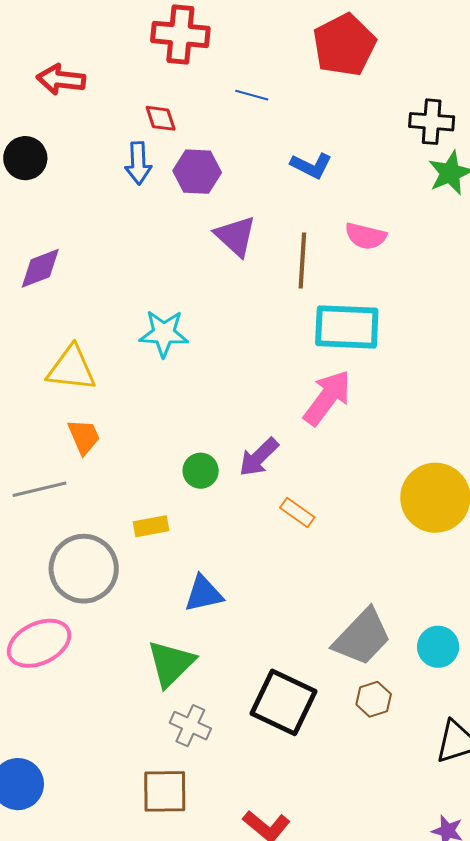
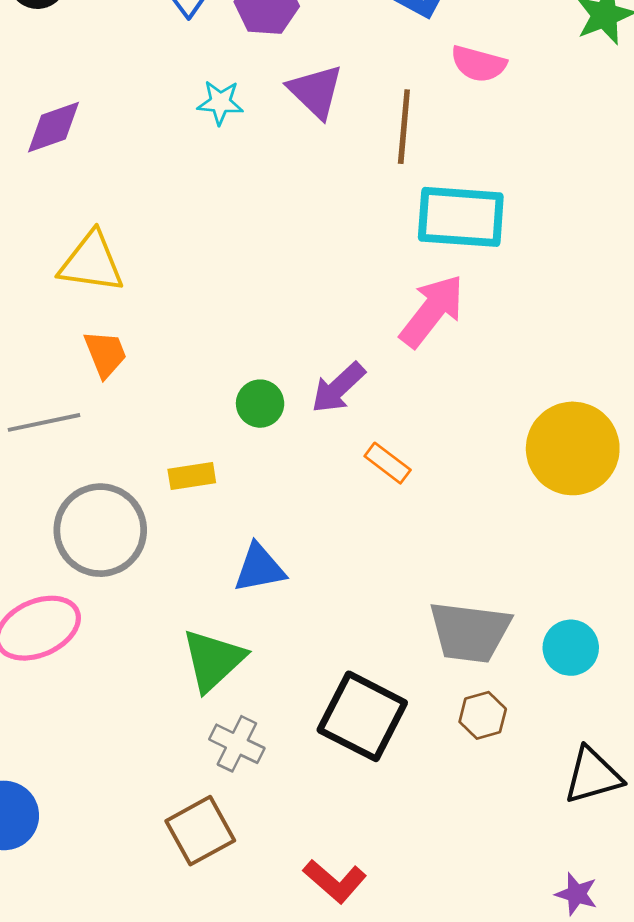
pink semicircle: (366, 236) -> (478, 64), moved
cyan star: (164, 333) -> (220, 103), moved, size x0.7
gray trapezoid: (362, 637) -> (470, 632), turned 52
brown square: (165, 791) -> (200, 831), turned -30

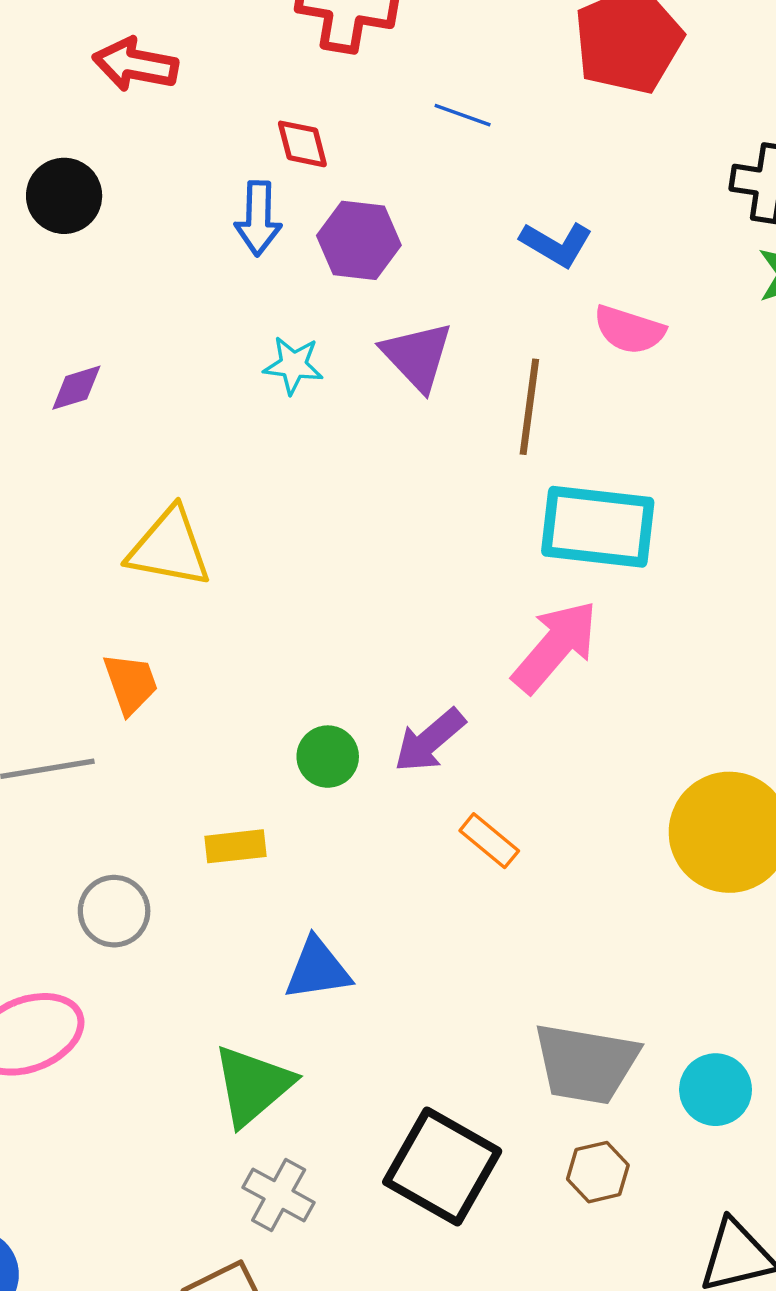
purple diamond: (54, 127) -> (76, 388), size x0.7
yellow triangle: (91, 262) -> (169, 548), moved
gray circle: (100, 530) -> (114, 911), size x0.6

